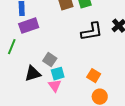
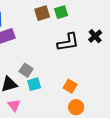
pink triangle: (55, 86) -> (14, 105), moved

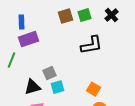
black cross: (95, 36) -> (112, 15), moved
gray square: (26, 70) -> (50, 73), turned 32

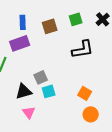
brown square: (66, 16) -> (50, 26), moved
blue rectangle: (22, 22) -> (23, 22), moved

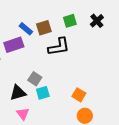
blue rectangle: (23, 22) -> (26, 29), moved, turned -48
black L-shape: (83, 49) -> (59, 47), moved
gray square: (41, 77) -> (35, 79), turned -32

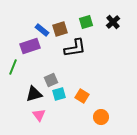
gray square: (35, 79) -> (51, 80), turned 32
orange square: (79, 95) -> (82, 96), moved

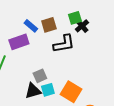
black cross: (113, 22) -> (82, 26), moved
black triangle: (34, 94) -> (33, 91), moved
orange square: (82, 96) -> (71, 92), size x1.5

